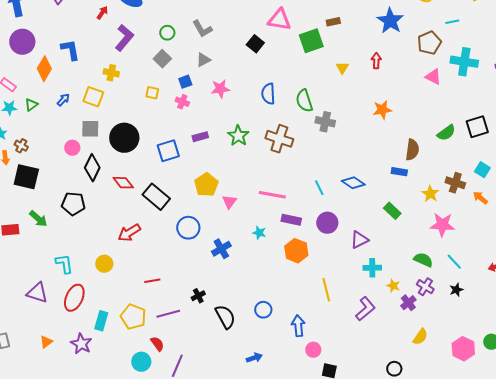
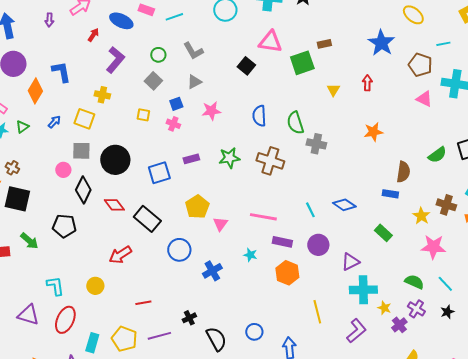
brown pentagon: (429, 43) -> (420, 65), turned -30
green star: (238, 136) -> (229, 158), turned 30
cyan cross: (372, 268) -> (363, 290), size x1.5

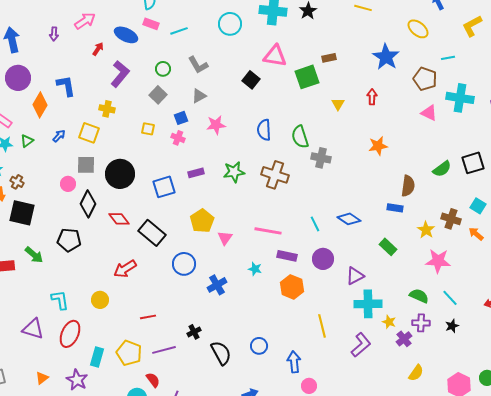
purple cross: (416, 309) -> (421, 323), turned -30

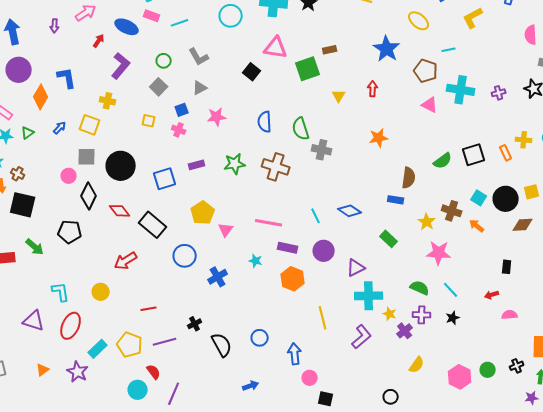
cyan rectangle: (97, 357) -> (98, 349), turned 30

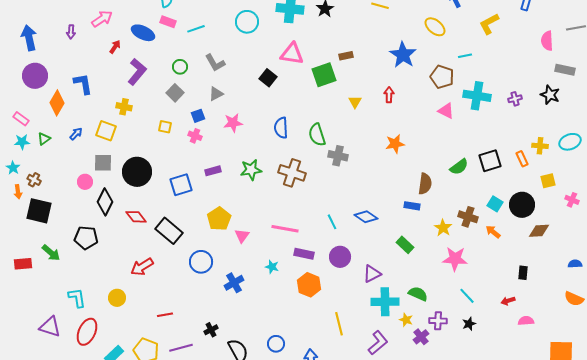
yellow square: (532, 192) -> (548, 181), moved
green semicircle: (420, 288) -> (418, 294), moved

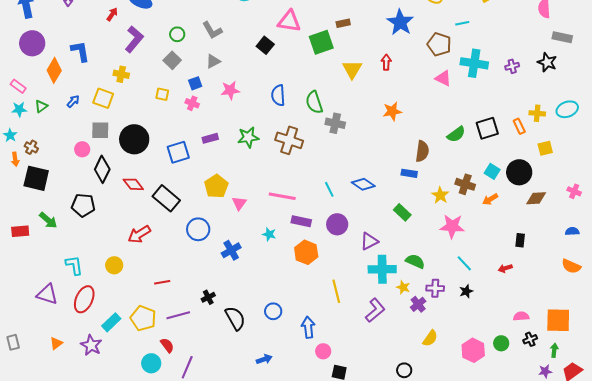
yellow triangle: (355, 102) -> (352, 69), size x1.5
pink cross: (572, 200) -> (574, 191), moved
orange arrow: (493, 232) -> (490, 199), turned -70
pink semicircle: (526, 321) -> (521, 316), moved

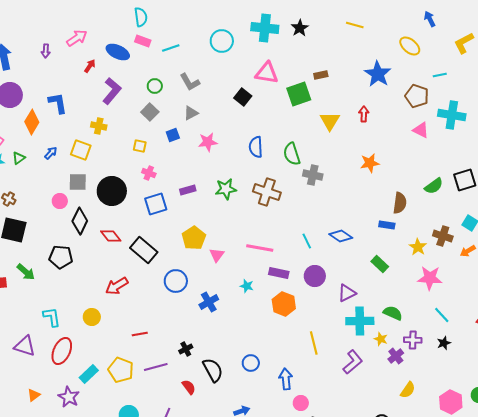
pink cross: (192, 103) -> (149, 173), moved
red semicircle: (167, 345) -> (189, 387), moved

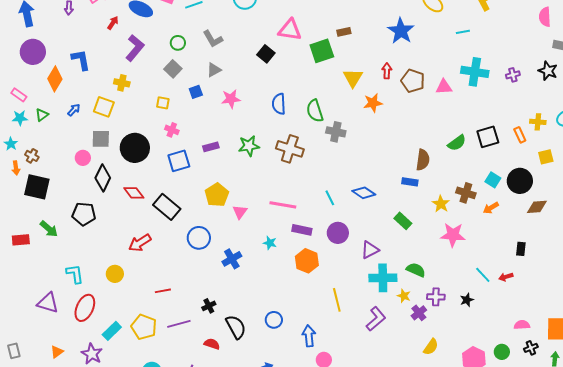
brown pentagon: (417, 96) -> (413, 81), moved
pink triangle: (421, 130) -> (444, 87), turned -30
orange star: (370, 163) -> (373, 103), moved
cyan line: (442, 315) -> (483, 275), moved
red semicircle: (189, 387) -> (212, 344), turned -35

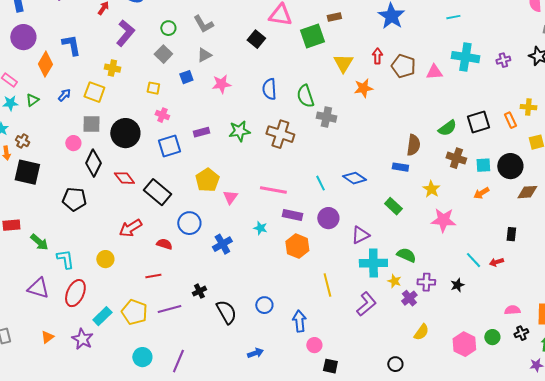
cyan square: (493, 180) -> (483, 165), turned -35
brown cross: (466, 193) -> (456, 158), moved
green arrow: (49, 229) -> (39, 242), moved
red semicircle: (212, 344) -> (164, 244), moved

